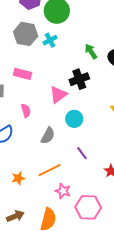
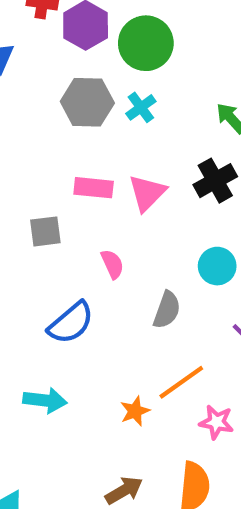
pink triangle: (58, 95) -> (147, 193), moved
orange star: (18, 178) -> (135, 411), moved

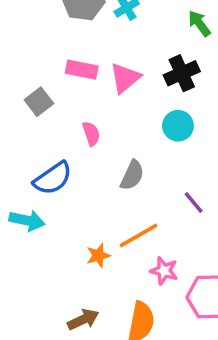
gray square: (45, 231) -> (39, 102), turned -36
cyan circle: (217, 266) -> (178, 126), moved
cyan arrow: (45, 400) -> (27, 220), moved

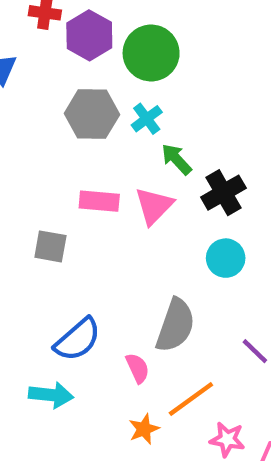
green arrow: (199, 23) -> (176, 159), moved
gray square: (39, 102) -> (50, 246), turned -36
pink semicircle: (91, 134) -> (138, 368), moved
gray semicircle: (132, 175) -> (175, 325), size x1.4

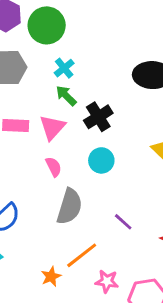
cyan cross: (147, 119) -> (64, 68), moved
pink semicircle: (138, 368) -> (54, 167), moved

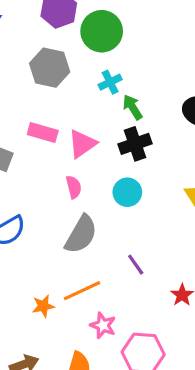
green arrow: (66, 96) -> (133, 107), moved

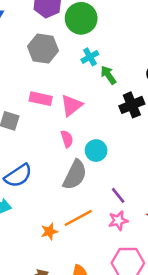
black cross: (135, 144) -> (132, 105), moved
cyan circle: (127, 192) -> (96, 151), moved
pink star: (103, 325) -> (118, 221), moved, turned -30

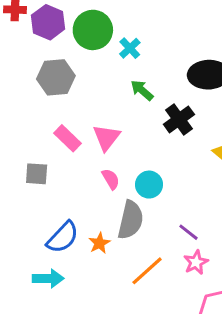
cyan cross: (90, 57) -> (130, 48), moved
pink rectangle: (41, 99) -> (67, 138), turned 45
orange star: (49, 232) -> (99, 243), moved

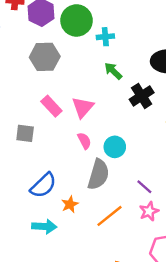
cyan cross: (130, 48) -> (105, 37), turned 35
orange star: (99, 243) -> (70, 204), moved
cyan arrow: (48, 278) -> (44, 226), moved

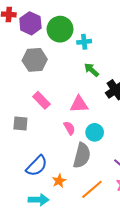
pink triangle: (83, 107) -> (79, 104), moved, turned 48

